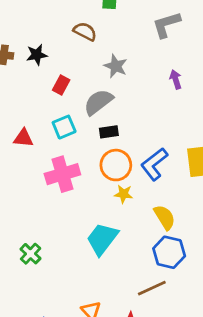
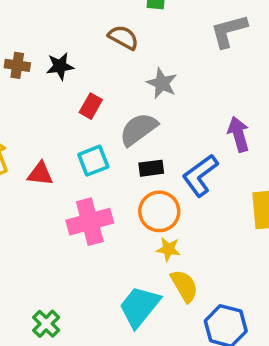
purple arrow: (176, 79) -> (239, 134), moved, size x1.4
blue L-shape: (154, 164) -> (200, 175), moved
yellow semicircle: (165, 217) -> (184, 286), moved

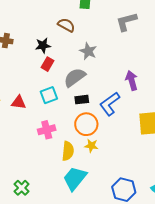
black star: (60, 66) -> (43, 45), moved
pink cross: (90, 222) -> (47, 130), size x0.7
yellow semicircle: (184, 286) -> (68, 151), moved, turned 36

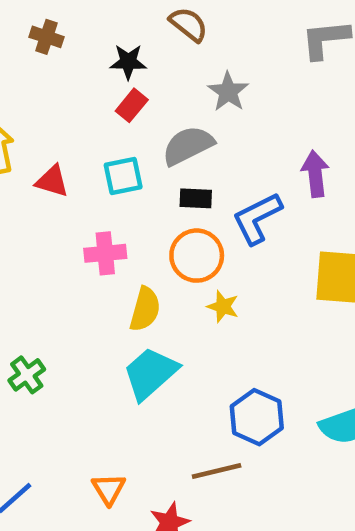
yellow star: (91, 146) -> (223, 307), moved

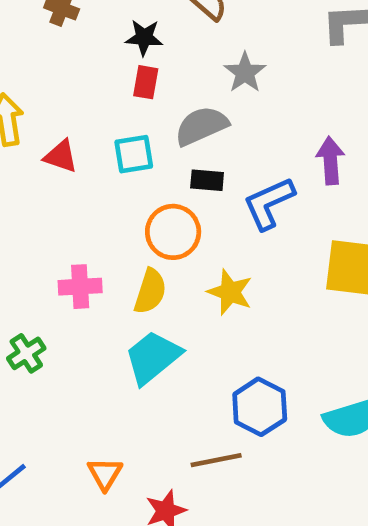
red rectangle: (132, 105) -> (146, 82), turned -32
pink cross: (105, 253) -> (80, 287), moved
orange circle: (197, 256) -> (173, 232), moved
yellow star: (223, 307) -> (230, 292), size x1.4

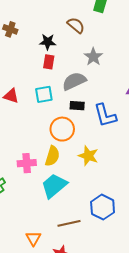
blue L-shape: (269, 203) -> (105, 115), turned -80
pink cross: (80, 287) -> (27, 163), moved
brown line: (216, 460) -> (69, 223), moved

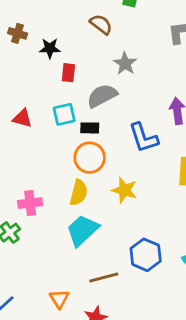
black star: (48, 42) -> (50, 48), moved
black rectangle: (77, 106) -> (90, 128), moved
pink cross: (27, 163) -> (30, 203), moved

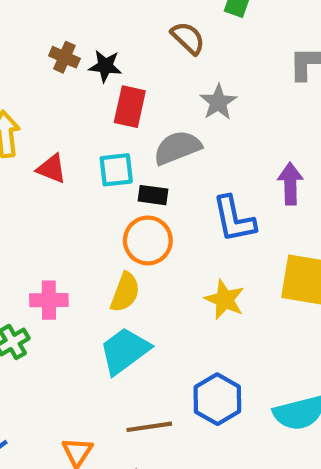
brown cross: (18, 33) -> (64, 57), moved
red rectangle: (68, 73) -> (130, 107), size x1.4
yellow star: (124, 190) -> (225, 300), moved

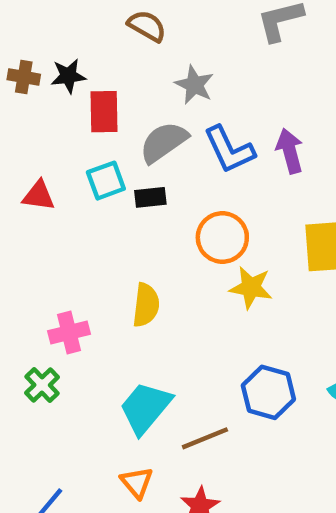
blue L-shape: (234, 219) -> (229, 150), moved
orange circle: (148, 240) -> (222, 237), moved
cyan trapezoid: (125, 351) -> (145, 408), moved

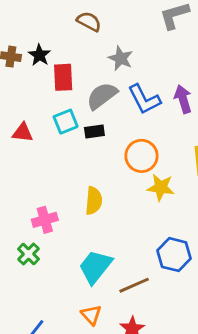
black star: (68, 76) -> (39, 55), turned -30

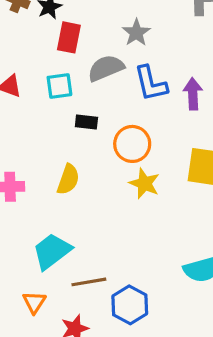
black rectangle: (94, 131) -> (86, 122), moved
blue hexagon: (174, 255) -> (130, 305), moved

